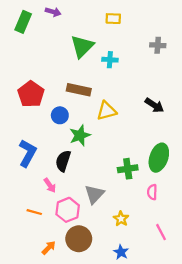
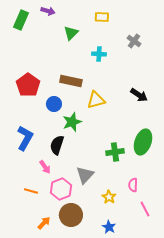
gray cross: (158, 45) -> (134, 41), moved, turned 32
green triangle: (82, 46) -> (71, 33), moved, size x0.7
pink semicircle: (152, 192) -> (133, 185), moved

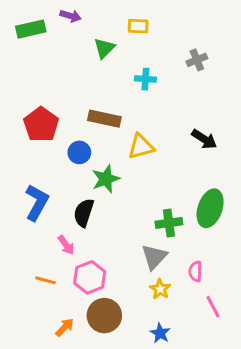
yellow rectangle: (102, 17) -> (138, 26), moved
green rectangle: (21, 20) -> (31, 29), turned 54
gray cross: (134, 41) -> (197, 60), turned 32
gray triangle: (85, 175) -> (154, 257), moved

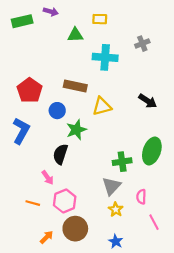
green triangle: (104, 48) -> (75, 35), turned 42
cyan cross: (145, 79) -> (105, 57), size x1.6
blue L-shape: (37, 202) -> (21, 131), moved

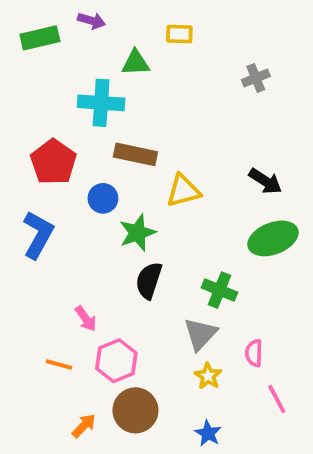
cyan cross: (105, 57) -> (101, 103), moved
green ellipse: (152, 151) -> (273, 238), moved, turned 50
black semicircle: (60, 154) -> (149, 280), moved
green cross: (122, 162) -> (220, 290), turned 30

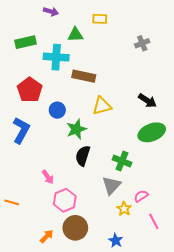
green rectangle: (40, 38) -> (25, 42), moved
brown rectangle: (135, 154) -> (84, 76), moved
pink semicircle: (254, 353) -> (141, 196), turned 56
orange line: (59, 365) -> (12, 202), moved
yellow star: (208, 376) -> (124, 209), moved

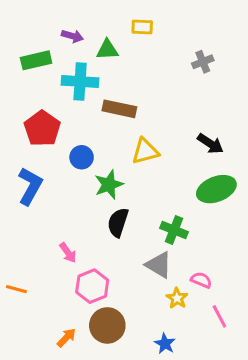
purple arrow: (51, 11) -> (72, 36), moved
gray triangle: (111, 185) -> (159, 265), turned -42
pink semicircle: (141, 196) -> (201, 280), turned 56

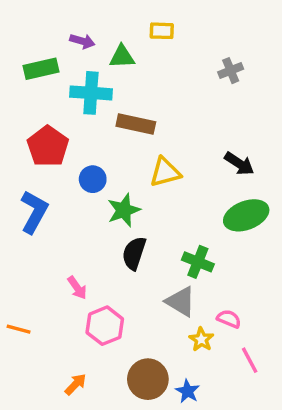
brown circle: (107, 325) -> (148, 379), moved

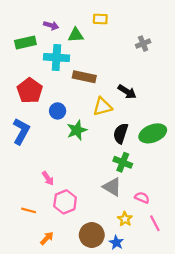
black arrow: (239, 164) -> (127, 92), moved
black semicircle: (134, 253) -> (121, 133), moved
orange line: (19, 329) -> (29, 210), moved
yellow star: (201, 339) -> (125, 219), moved

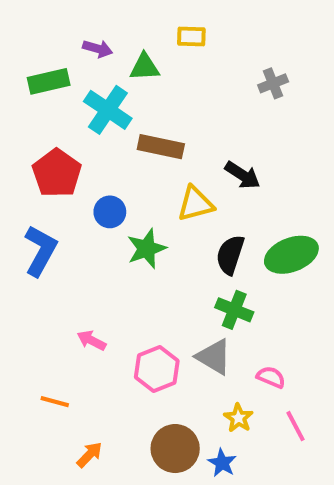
cyan cross: (56, 57) -> (108, 110), turned 30
pink arrow: (48, 178) -> (91, 340), turned 152
pink hexagon: (65, 202) -> (157, 369), moved

